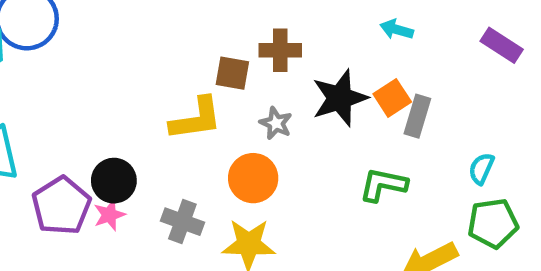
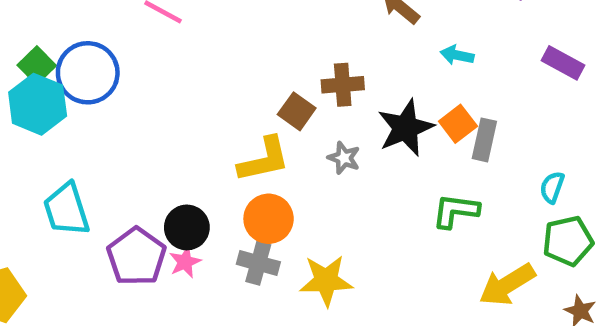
brown square: (232, 73) -> (297, 111), turned 30
orange circle: (253, 178) -> (269, 219), moved

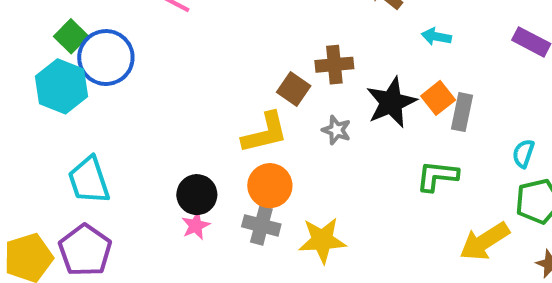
green square: (37, 65) -> (71, 36), moved
purple pentagon: (136, 257) -> (85, 250), moved

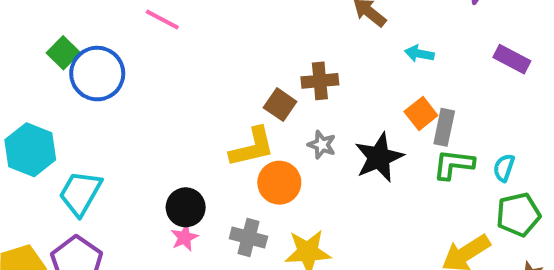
cyan hexagon: (61, 86) -> (30, 150), moved
black star: (391, 102) -> (379, 157), moved
green L-shape: (437, 176) -> (454, 164), moved
cyan trapezoid: (89, 180) -> (80, 193), turned 48
orange circle: (270, 186) -> (279, 183), moved

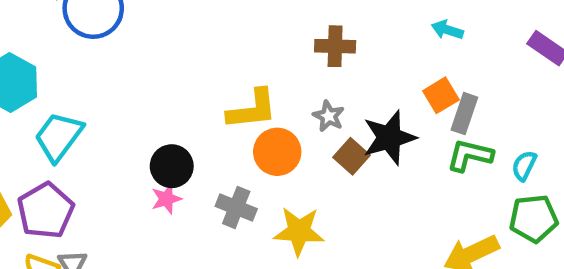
brown square: (280, 105) -> (352, 156), moved

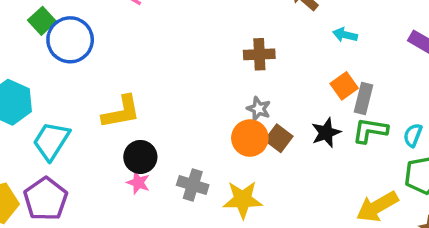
yellow L-shape: (252, 109) -> (121, 112), moved
black star: (389, 138) -> (326, 133), moved, size x0.7
orange circle: (277, 152) -> (250, 138), moved
pink star: (166, 199) -> (138, 183), turned -30

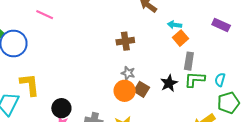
orange square: (344, 86) -> (180, 38), moved
yellow L-shape: (121, 112) -> (30, 85), moved, turned -80

